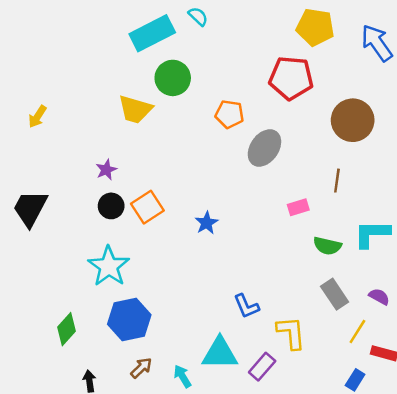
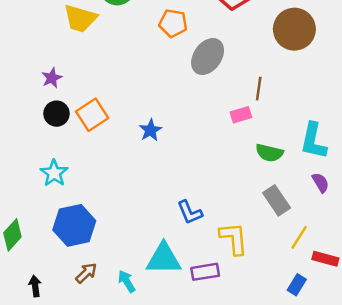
brown line: (337, 181) -> (259, 89), moved
cyan L-shape: (372, 234) -> (313, 141), turned -78
cyan star: (109, 266) -> (54, 173), size x0.7
purple semicircle: (379, 297) -> (321, 183), moved, turned 30
purple rectangle: (262, 367) -> (205, 272), turned 40

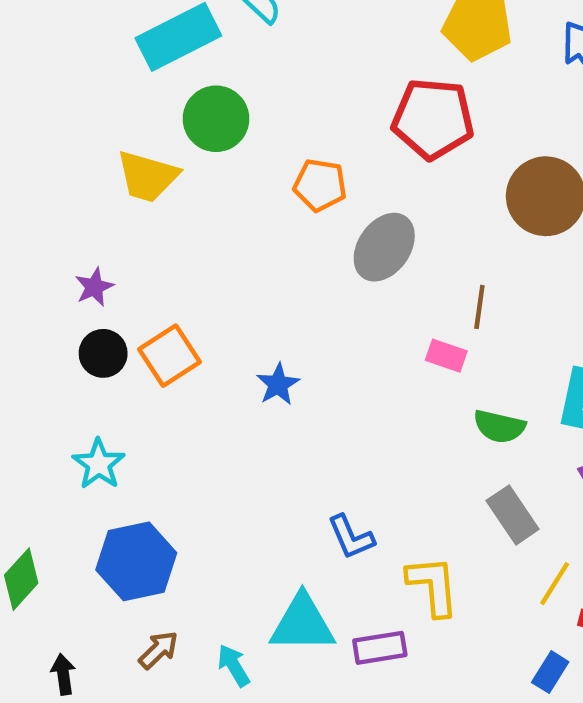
pink rectangle: (241, 115) -> (446, 356), turned 36

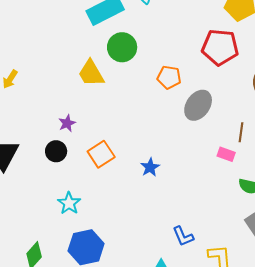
yellow trapezoid: (147, 176) -> (91, 73), turned 44
black circle: (103, 353) -> (56, 151), moved

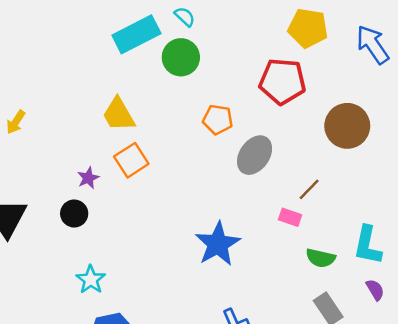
green circle: (122, 47) -> (181, 57), moved
brown line: (241, 132) -> (309, 189), turned 36
orange square: (101, 154) -> (131, 160), moved
blue star: (150, 167) -> (218, 244), moved, size x1.8

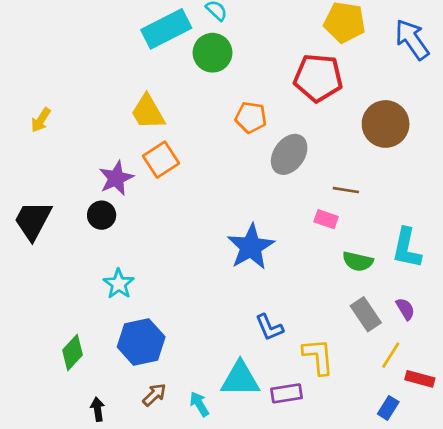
purple star: (88, 178) -> (116, 178), size x1.5
brown line: (309, 189) -> (346, 190), turned 55
purple semicircle: (375, 290) -> (405, 309), moved

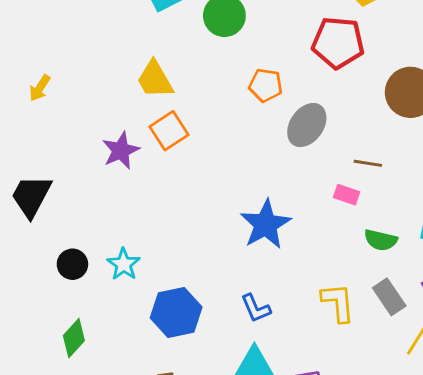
black circle: (102, 215) -> (72, 264), moved
blue L-shape: (269, 327) -> (256, 308), moved
blue hexagon: (141, 342) -> (176, 312), moved
yellow L-shape: (318, 356) -> (338, 303), moved

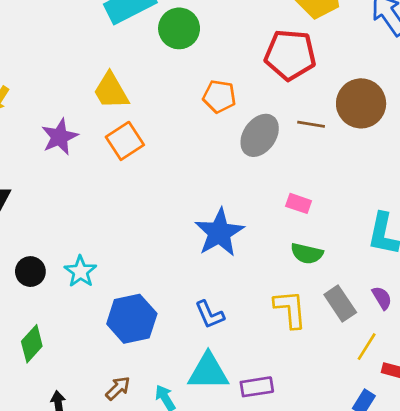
purple star: (121, 151) -> (60, 137), moved
brown line: (368, 163) -> (311, 124), moved
green semicircle: (381, 240) -> (307, 253), moved

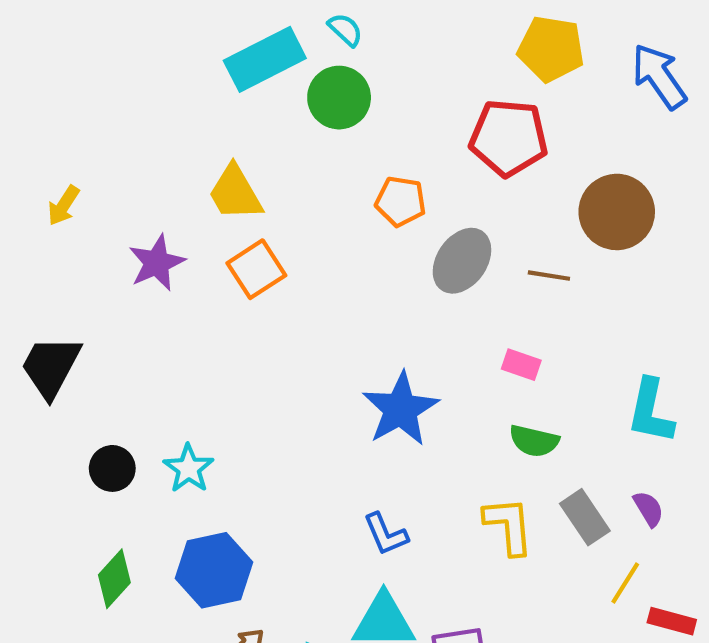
brown line: (311, 124) -> (549, 276), moved
blue hexagon: (132, 319) -> (214, 570), moved

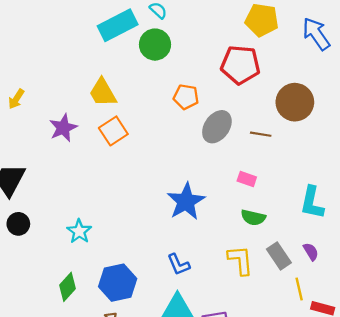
black circle: (112, 468) -> (18, 224), moved
blue hexagon: (214, 570) -> (118, 283), moved
green diamond: (114, 579) -> (67, 287), moved
yellow line: (625, 583) -> (299, 289), turned -45

